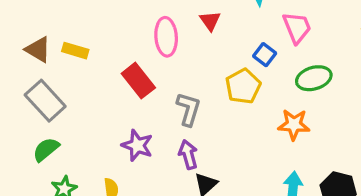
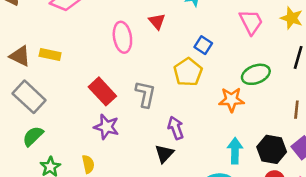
pink trapezoid: (297, 28) -> (251, 22), moved
green ellipse: (314, 78) -> (256, 74), moved
red rectangle: (138, 81) -> (102, 91), moved
purple arrow: (188, 155) -> (176, 128), moved

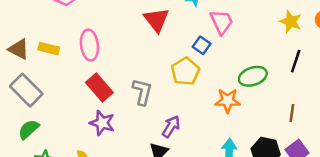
red triangle: (157, 21) -> (156, 20), size x1.5
pink trapezoid: (251, 22) -> (222, 22), moved
pink ellipse: (122, 37) -> (89, 45), moved
purple arrow: (176, 128) -> (171, 126), turned 50

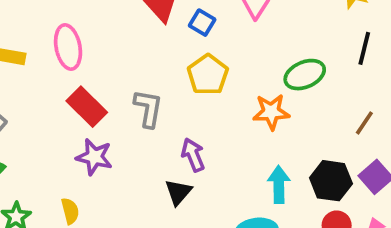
blue square: (202, 45) -> (202, 23), moved
brown line: (292, 113) -> (364, 123), turned 30
purple arrow: (171, 126) -> (193, 155), turned -50

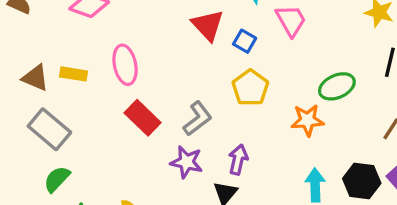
gray L-shape: (148, 108) -> (198, 119), turned 44
purple arrow: (193, 155) -> (238, 160), turned 36
purple star: (94, 157) -> (187, 162), moved

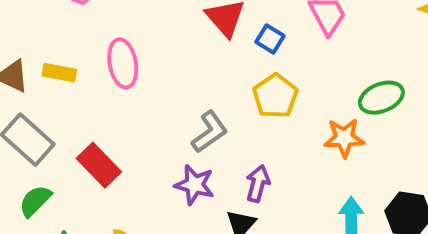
red rectangle: (143, 118) -> (99, 165), moved

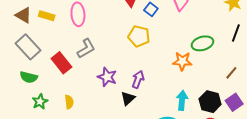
yellow pentagon: (275, 96) -> (139, 36), moved, turned -30
gray L-shape: (210, 132) -> (86, 48), moved
green semicircle: (35, 201) -> (29, 77), turned -126

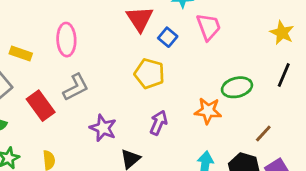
yellow rectangle: (47, 16) -> (21, 53), moved
brown line: (231, 73) -> (263, 133), moved
purple arrow: (138, 79) -> (159, 123), moved

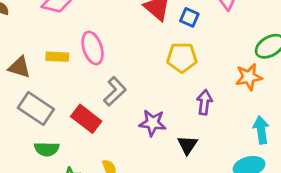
yellow rectangle: (21, 53) -> (57, 57), moved

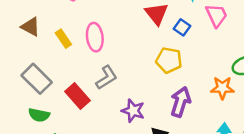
yellow rectangle: (57, 57) -> (63, 39), turned 42
brown triangle: (19, 67) -> (31, 27), moved
purple arrow: (204, 102) -> (181, 102), size x1.4

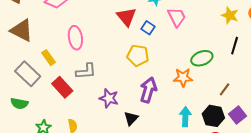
brown triangle: (31, 27) -> (22, 30), size x1.4
yellow rectangle: (63, 39) -> (48, 58), moved
gray L-shape: (106, 78) -> (86, 71), turned 30
green semicircle: (39, 115) -> (19, 103), moved

